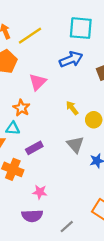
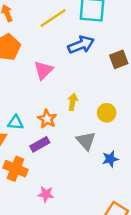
yellow line: (30, 36) -> (53, 18), moved
orange star: (21, 108) -> (47, 119), moved
yellow arrow: (72, 108) -> (73, 102), moved, turned 48

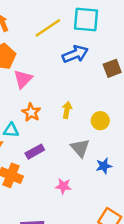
pink triangle: (43, 70) -> (23, 79), moved
orange star: (47, 119) -> (31, 112), moved
pink star: (46, 194) -> (63, 186), moved

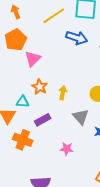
blue arrow: (75, 54) -> (77, 38), turned 40
yellow arrow: (67, 110) -> (63, 93), moved

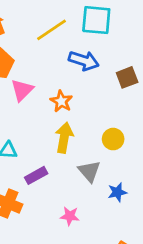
orange star: (40, 87) -> (61, 101), moved
yellow arrow: (63, 93) -> (64, 138), size x1.5

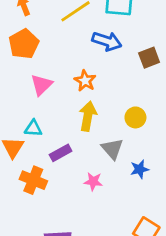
pink triangle: (22, 90) -> (41, 85), moved
pink star: (70, 216) -> (93, 181), moved

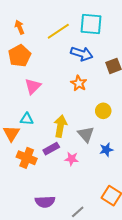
orange star: (85, 81) -> (79, 83), moved
yellow arrow: (88, 116) -> (60, 126), moved
purple rectangle: (61, 153) -> (51, 149), moved

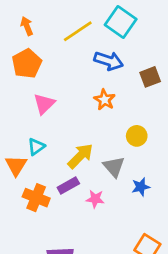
cyan square: (91, 24) -> (121, 22), turned 30
cyan triangle: (27, 119) -> (36, 147), turned -40
yellow arrow: (60, 126) -> (80, 156), turned 35

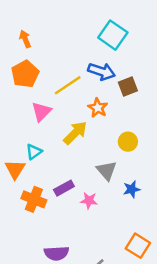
yellow line: (78, 31) -> (68, 85), moved
brown square: (150, 77) -> (128, 86), moved
yellow arrow: (80, 156) -> (75, 133), moved

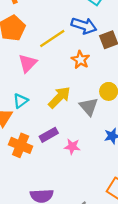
yellow arrow: (75, 133) -> (59, 97), moved
gray triangle: (107, 170) -> (89, 107), moved

